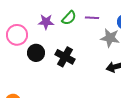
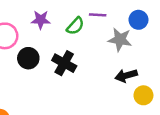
green semicircle: (69, 18) -> (75, 26), moved

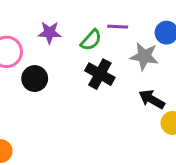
black cross: (64, 63) -> (100, 74), moved
black arrow: (126, 76) -> (152, 99), turned 45

